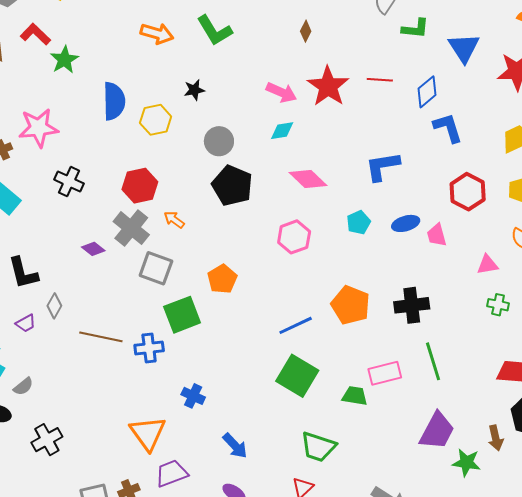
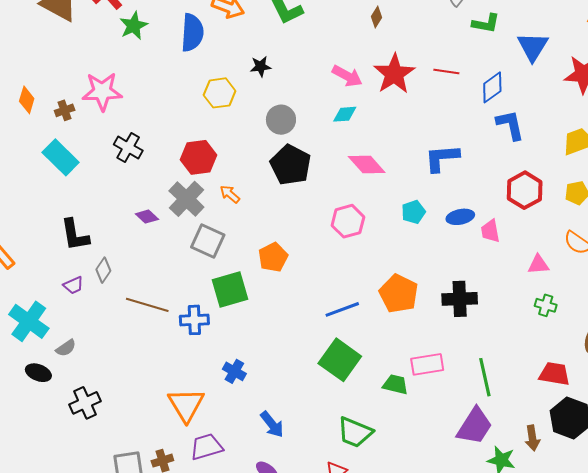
blue semicircle: (114, 101) -> (192, 33), moved
green line: (433, 361) -> (485, 377), moved

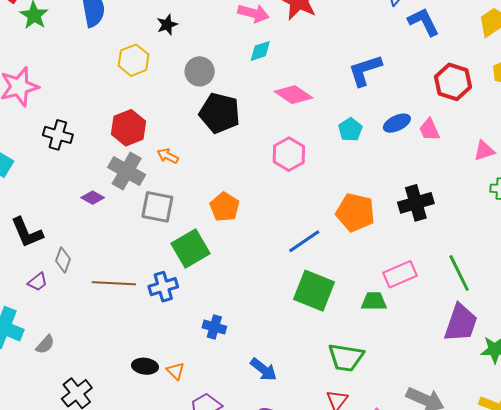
black ellipse: (38, 373) -> (145, 366), moved
orange triangle: (186, 405) -> (175, 371), size x0.5

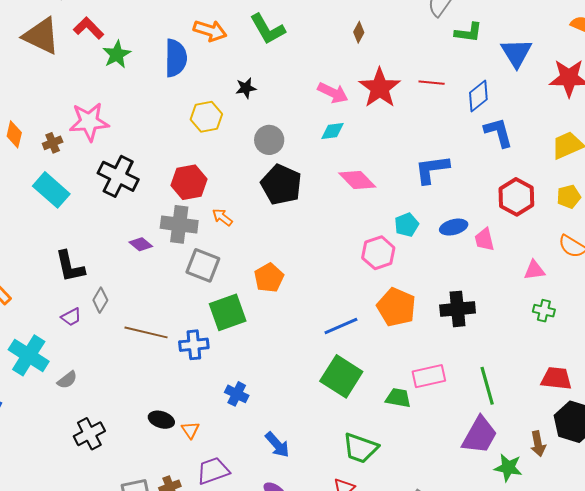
black cross: (58, 135) -> (118, 176), size x1.4
pink hexagon: (289, 154) -> (378, 253), moved
gray cross: (127, 171) -> (179, 224), turned -33

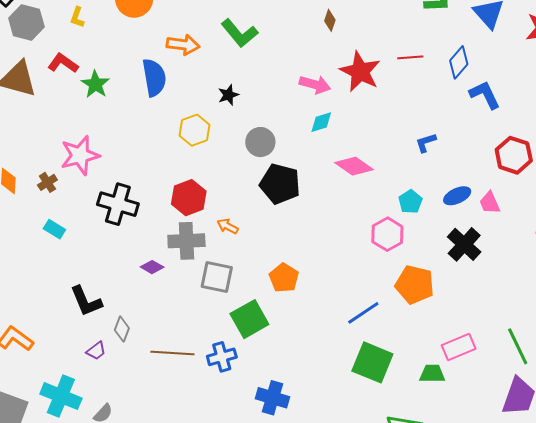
blue L-shape: (432, 169) -> (426, 143), size x0.6
cyan rectangle: (51, 190) -> (54, 229), size x0.6
black cross: (458, 309) -> (464, 244), moved, turned -32
blue cross: (237, 394) -> (272, 398), size x1.4

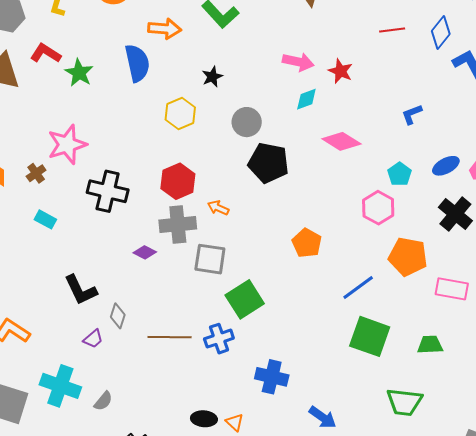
red star: (360, 72) -> (340, 71), moved, size x0.6
orange pentagon: (284, 278) -> (307, 243), moved
pink rectangle: (459, 347) -> (452, 289), moved, turned 36

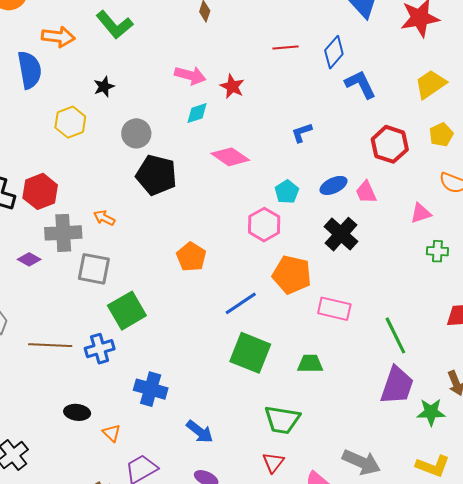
red hexagon: (178, 181) -> (40, 191), moved
black ellipse: (204, 419) -> (77, 412), moved

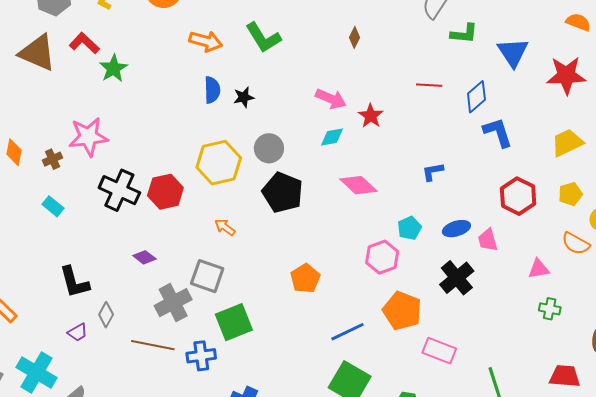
blue semicircle: (29, 70) -> (212, 90), moved, size x0.7
yellow hexagon: (70, 122) -> (219, 163), moved, size x1.4
gray cross: (63, 233) -> (173, 303), moved, turned -33

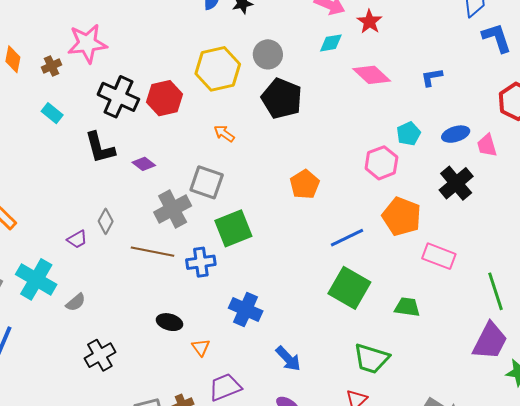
pink diamond: (358, 185) -> (372, 75), moved
black L-shape: (74, 282) -> (100, 148), moved

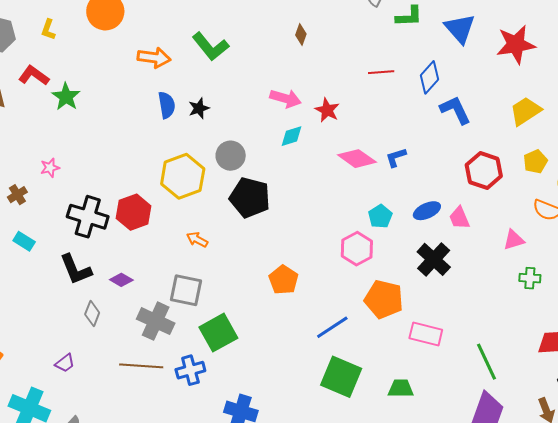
pink star: (87, 43) -> (50, 168), size x0.5
pink diamond: (372, 75) -> (357, 159), moved
gray cross: (173, 209) -> (156, 321), turned -30
gray diamond: (106, 221) -> (92, 314), moved

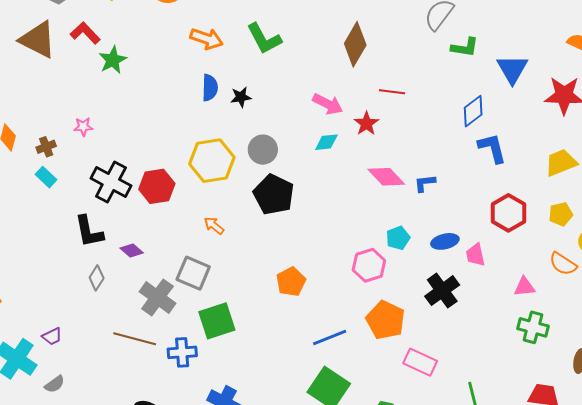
brown diamond: (301, 34) -> (355, 44), size x2.0
red line: (381, 72) -> (392, 92), moved
cyan rectangle: (24, 241) -> (46, 177), moved
green cross: (530, 278) -> (533, 327), size x1.4
purple trapezoid: (65, 363) -> (52, 336), moved

